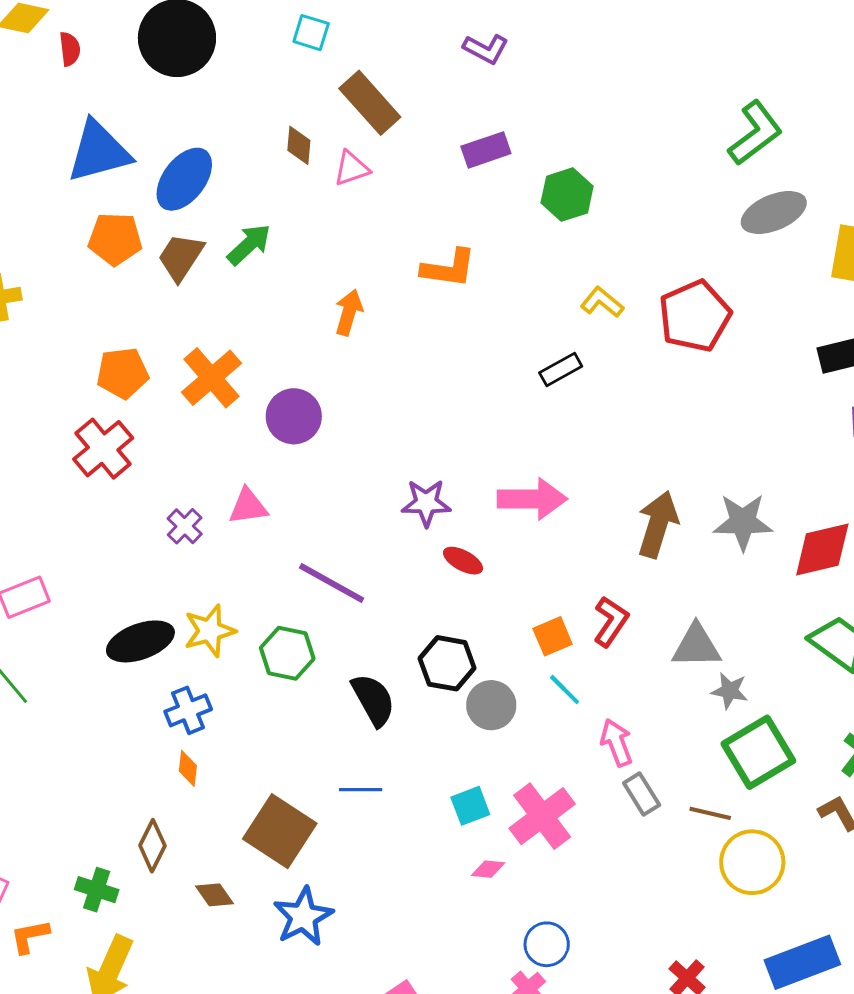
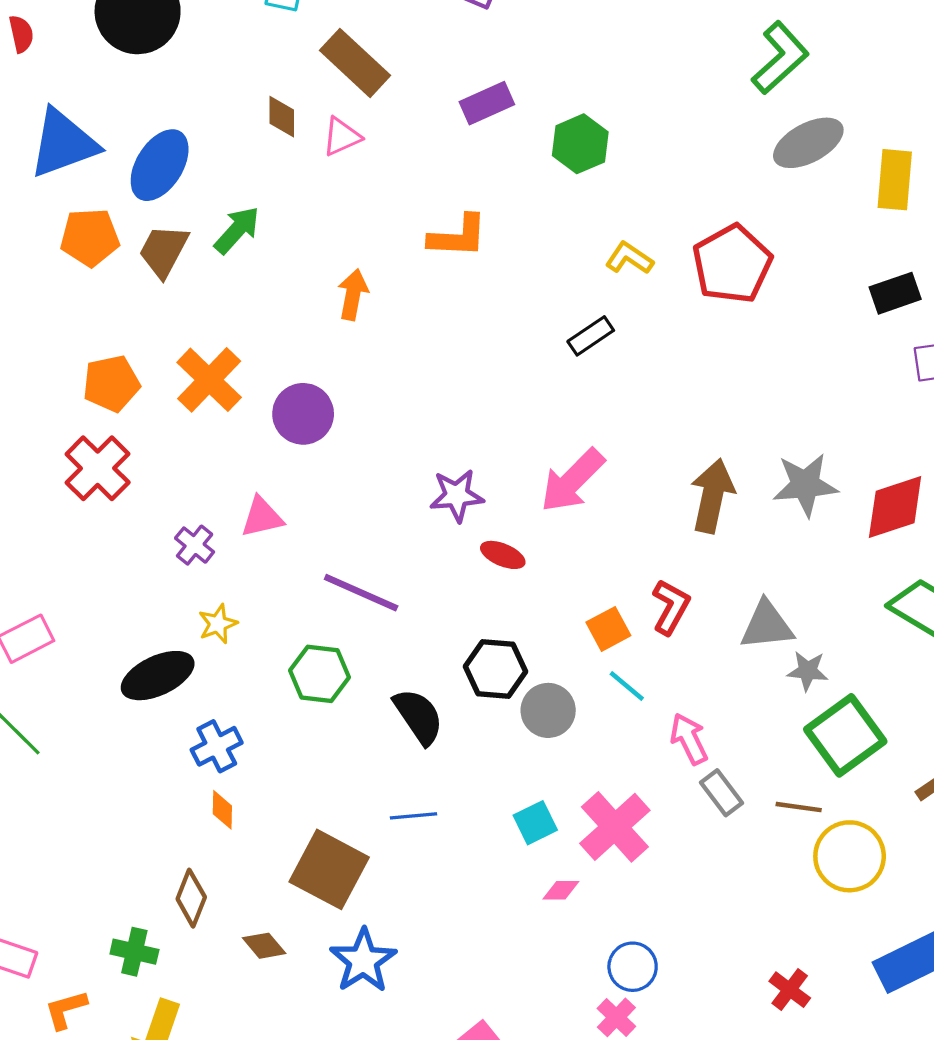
pink arrow: (532, 499) -> (572, 481), turned 140
yellow star: (210, 631) -> (218, 624), moved, size x0.7

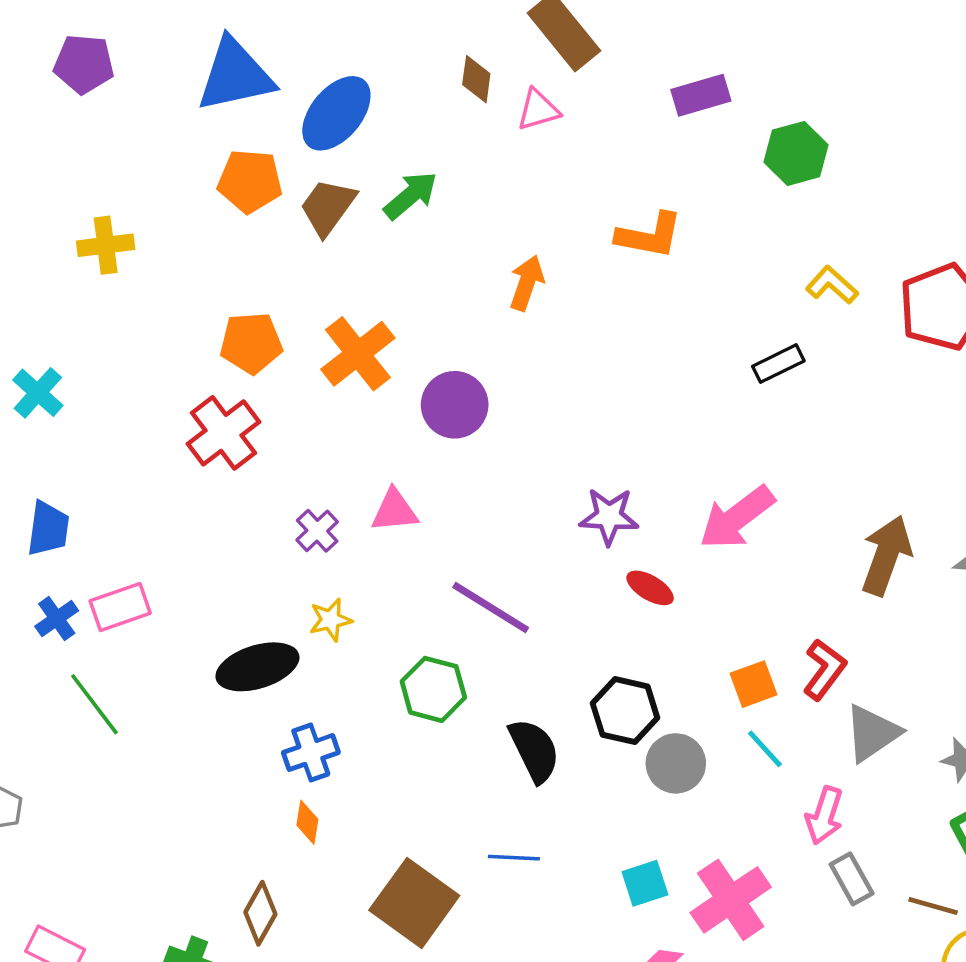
gray triangle: (767, 625) -> (872, 733), moved, turned -36
pink arrow: (689, 739) -> (824, 816), turned -144

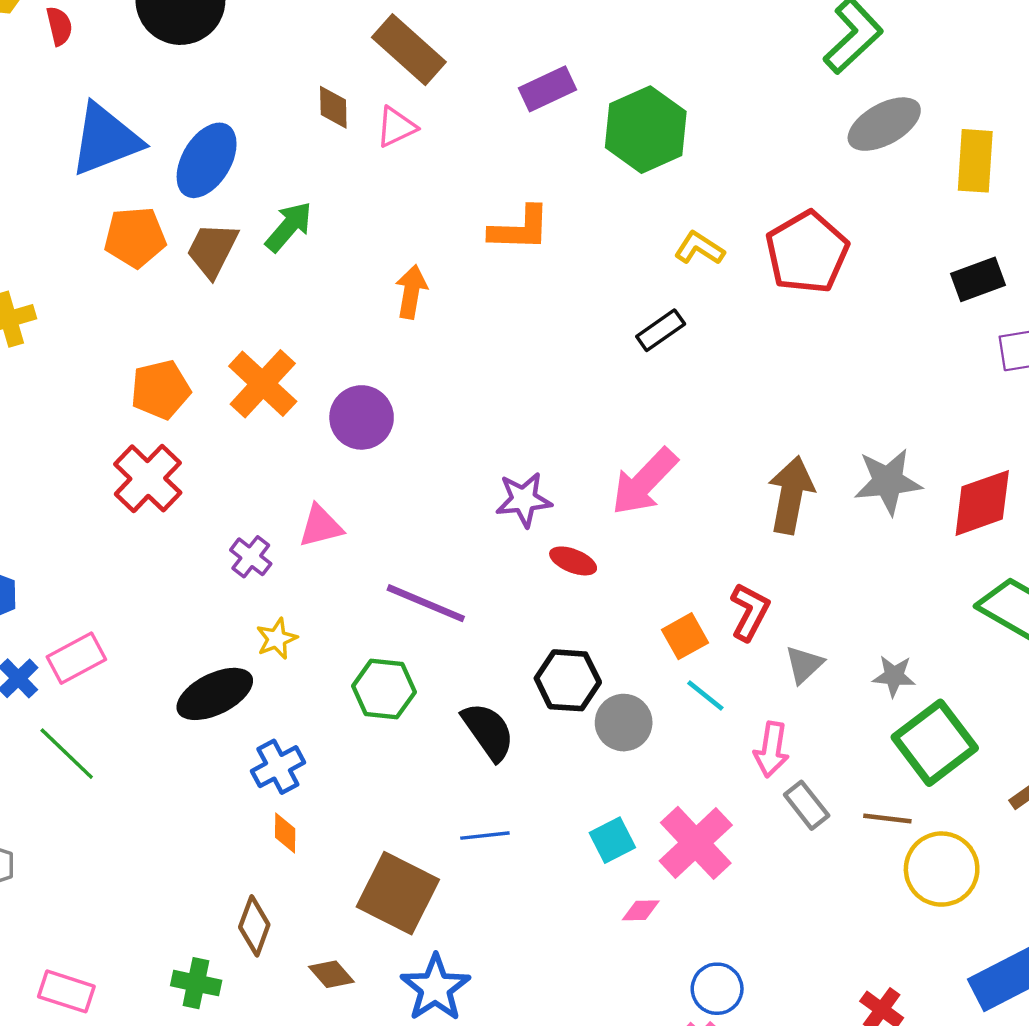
green hexagon: (796, 153) -> (646, 130), size x1.4
gray triangle: (872, 733) -> (804, 665), size x0.7

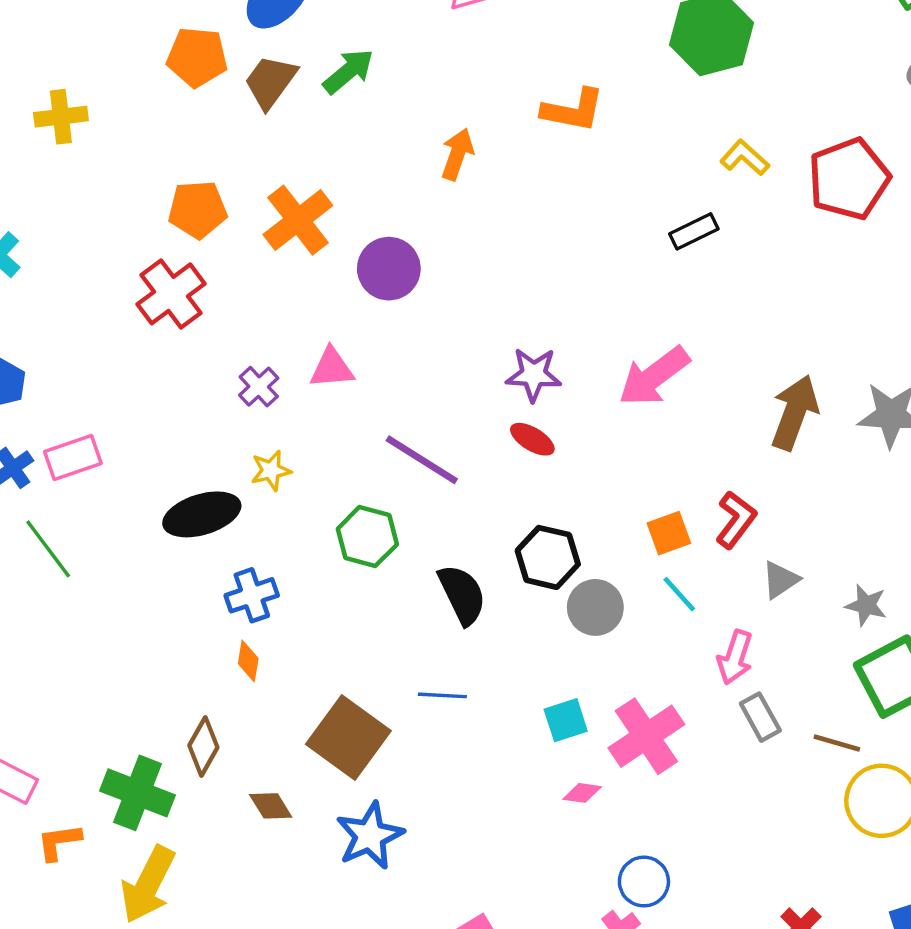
red ellipse: (573, 561) -> (532, 439), moved
green cross: (196, 983) -> (138, 793), size x1.5

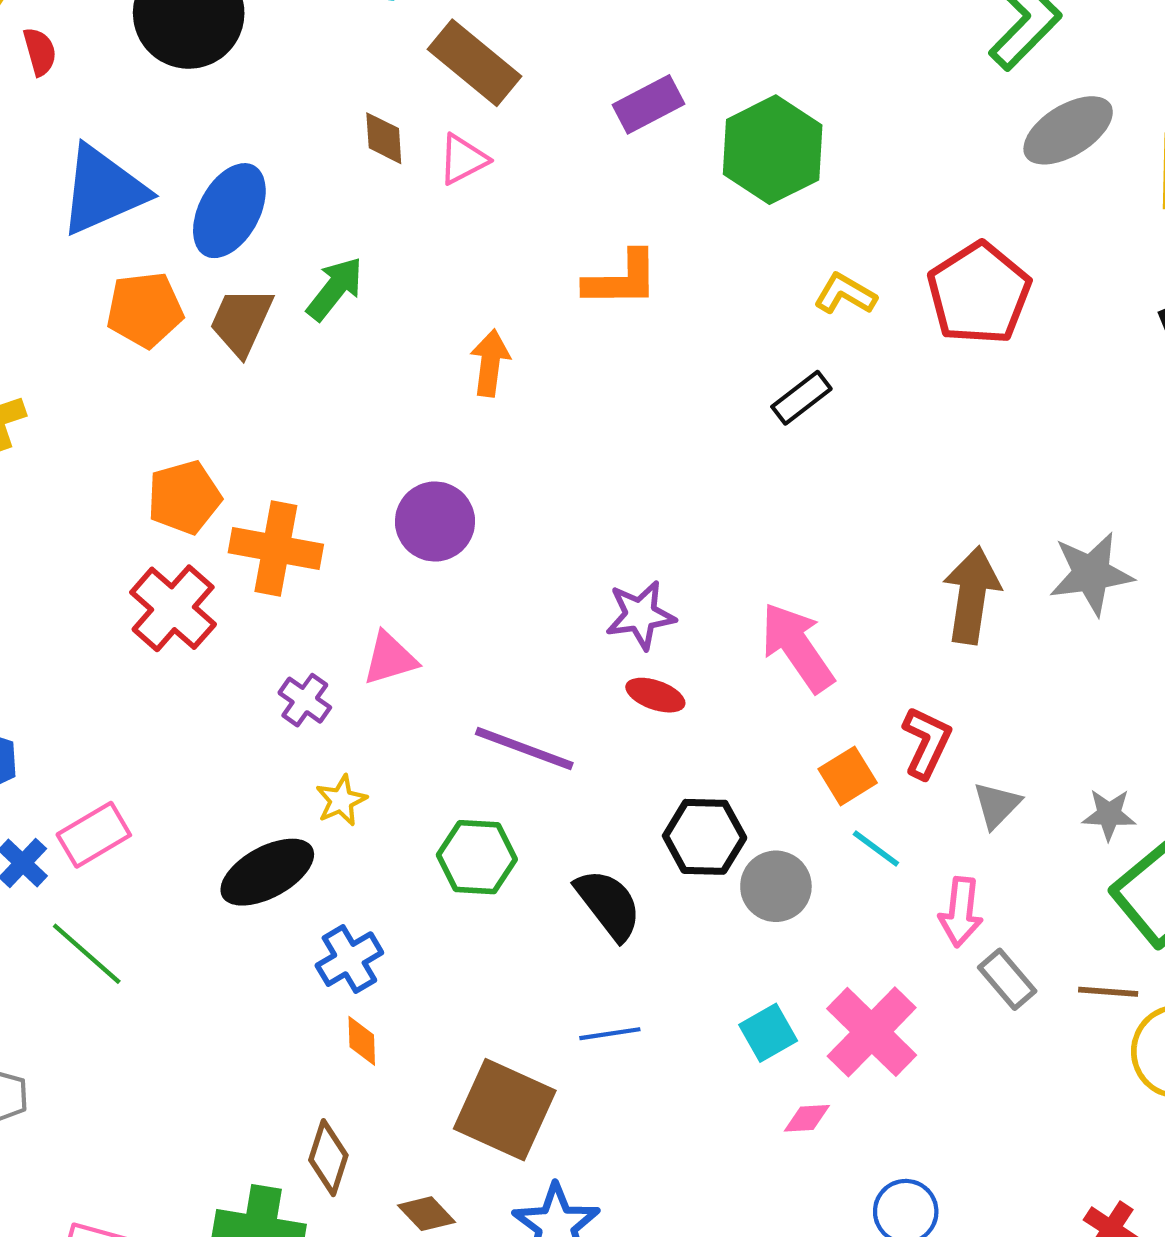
orange cross: (298, 220) -> (276, 548), moved, turned -30
pink arrow: (654, 376) -> (797, 647), moved, turned 104

